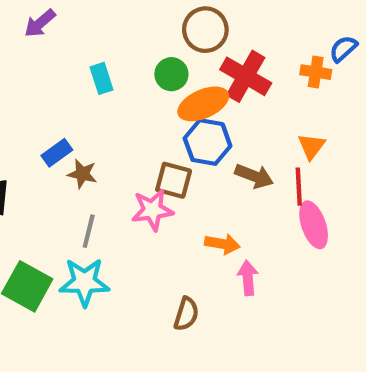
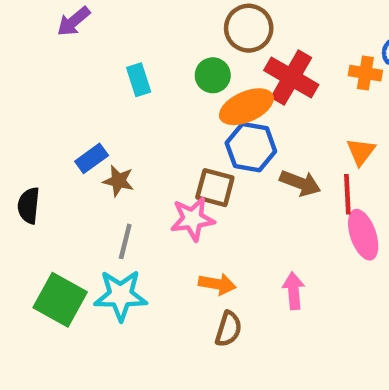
orange arrow: (222, 244) -> (217, 284), moved

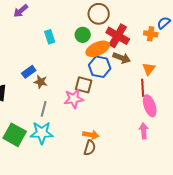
brown arrow: (300, 183) -> (122, 58), moved
orange arrow: (217, 284) -> (91, 135), moved
pink arrow: (294, 291) -> (144, 131), moved

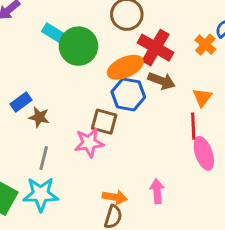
orange cross: (151, 34) -> (205, 45), turned 32
green circle: (83, 35) -> (78, 46), moved, size x1.6
cyan rectangle: (50, 37) -> (53, 33), moved, turned -40
pink arrow: (144, 131) -> (157, 191), moved

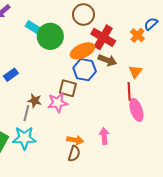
brown star: (39, 117) -> (35, 101), moved

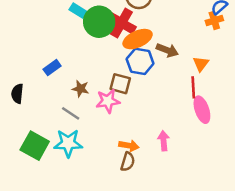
orange cross: (137, 35) -> (214, 20), moved, turned 32
red cross: (103, 37) -> (121, 23), moved
brown star: (35, 101) -> (81, 89), moved
gray line: (26, 113) -> (71, 113), turned -70

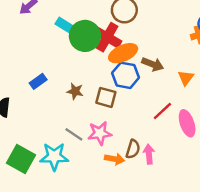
red line: (193, 87) -> (162, 111), moved, turned 50
brown star: (81, 89) -> (75, 91), moved
pink star: (108, 101) -> (100, 133), moved
gray line: (71, 113) -> (74, 134), moved
brown semicircle: (128, 162) -> (133, 149), moved

